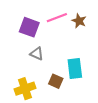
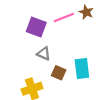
brown star: (79, 21) -> (86, 12), moved
brown square: (56, 81) -> (59, 73), moved

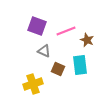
brown star: (86, 12) -> (87, 40), moved
pink line: (64, 17) -> (66, 31), moved

